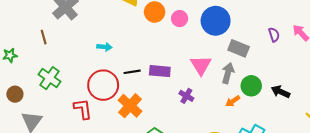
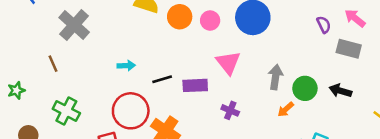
gray rectangle: (239, 48) -> (349, 49), moved
pink triangle: (201, 65) -> (228, 63), moved
black line: (132, 72) -> (162, 79), moved

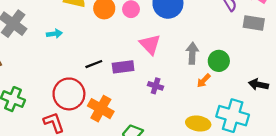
cyan arrow: (126, 66) -> (54, 34), moved
black arrow: (340, 91) -> (258, 84), moved

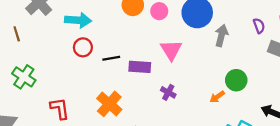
cyan arrow: (54, 34) -> (78, 20), size x1.6
gray arrow: (192, 53) -> (221, 36), moved
red circle: (69, 94) -> (83, 47), moved, size x0.6

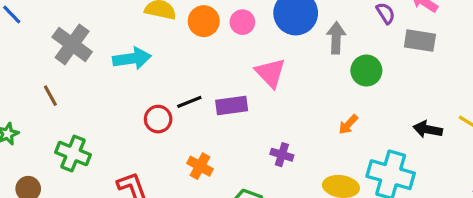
red circle: (83, 47) -> (158, 119), moved
green circle: (236, 80) -> (366, 71), moved
purple cross: (168, 92) -> (282, 155), moved
orange cross: (109, 104) -> (200, 166), size x0.7

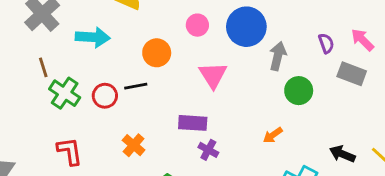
orange circle: (204, 21) -> (157, 53), moved
brown line: (50, 96) -> (43, 67), moved
purple rectangle: (232, 106) -> (193, 123), moved
green cross: (73, 153) -> (65, 93), moved

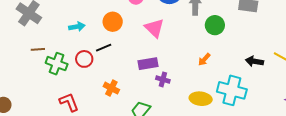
cyan arrow: (93, 37) -> (77, 27), moved, size x0.7
brown line: (43, 67) -> (38, 49), turned -64

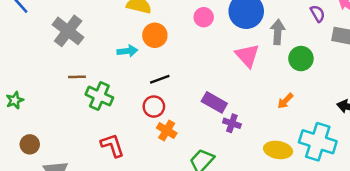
orange circle: (113, 22) -> (155, 35), moved
pink triangle: (154, 28) -> (247, 56), moved
red circle: (84, 59) -> (154, 107), moved
purple rectangle: (148, 64) -> (214, 102), turned 36

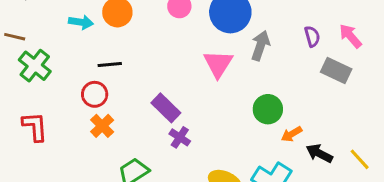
green circle: (301, 59) -> (268, 109), moved
orange arrow: (285, 101) -> (292, 134), moved

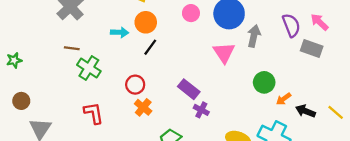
purple semicircle: (312, 36) -> (291, 25), size x1.5
black line: (110, 64) -> (150, 47), moved, turned -42

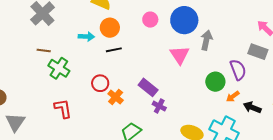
purple semicircle: (291, 25) -> (238, 70), moved
black line: (150, 47) -> (114, 50), turned 42
orange cross: (143, 107) -> (116, 97), moved

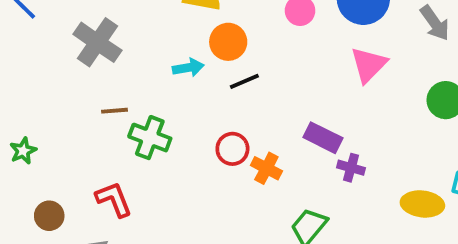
gray arrow: (206, 40) -> (435, 23), moved, turned 144
pink triangle: (180, 55) -> (369, 65), turned 30
red L-shape: (63, 108) -> (114, 199), moved

